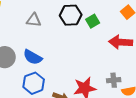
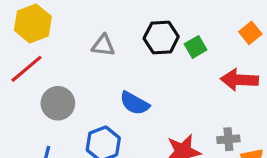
blue semicircle: (33, 57) -> (135, 103), moved

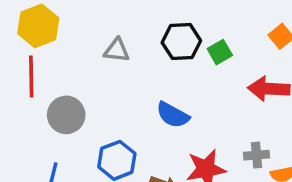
red line: (27, 69) -> (31, 76), turned -51
blue semicircle: (135, 103) -> (173, 115), moved

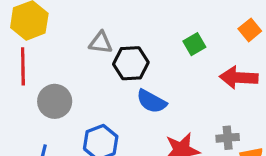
black hexagon: (181, 42) -> (131, 63), moved

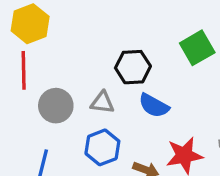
gray triangle: (101, 43) -> (102, 102), moved
green square: (194, 44) -> (197, 48), size x1.5

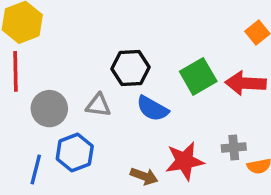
green square: (197, 48) -> (198, 76), moved
blue hexagon: (102, 147) -> (75, 153), moved

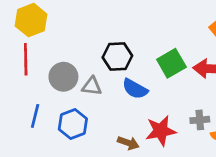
gray circle: (49, 109) -> (63, 77), moved
blue line: (36, 169) -> (35, 116), moved

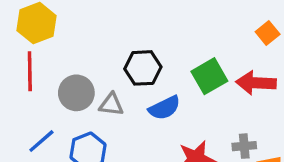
blue semicircle: (135, 89) -> (164, 108), turned -55
blue line: (35, 116) -> (41, 141), turned 35

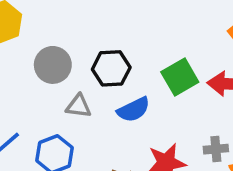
gray circle: (76, 93) -> (53, 65), moved

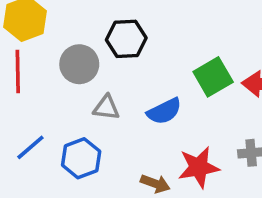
black hexagon: (111, 68) -> (126, 39), moved

